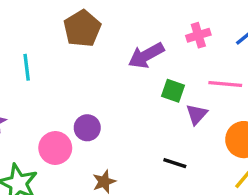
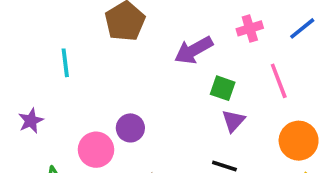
pink line: (225, 84) -> (279, 81), turned 64
purple triangle: (197, 114) -> (233, 121), moved

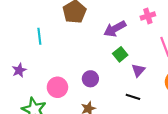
green square: (223, 88) -> (120, 54), moved, turned 32
purple circle: (130, 128) -> (90, 79), moved

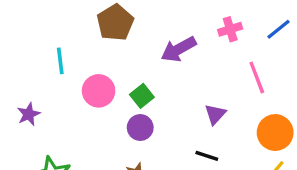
green square: (120, 54) -> (142, 96), moved
pink circle: (57, 87) -> (99, 91), moved

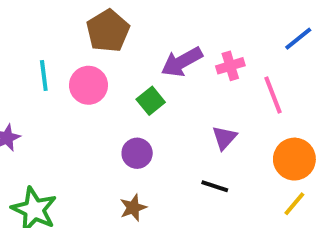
pink cross: (230, 29) -> (230, 66), moved
pink circle: (99, 91) -> (88, 85), moved
green square: (142, 96) -> (151, 101), moved

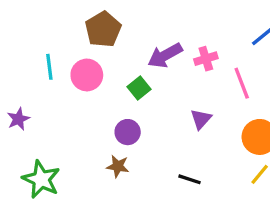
black line: (215, 186) -> (190, 179), moved
brown star: (133, 208) -> (118, 166), moved, turned 30

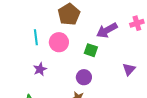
pink cross: (206, 59) -> (137, 23), moved
green square: (139, 88) -> (91, 50), turned -32
purple star: (18, 119) -> (40, 69), moved

